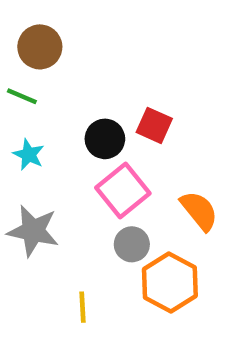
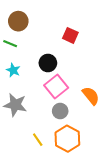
red square: (154, 125) -> (70, 35), moved
orange hexagon: (170, 282) -> (67, 139), moved
yellow line: (82, 307) -> (38, 140), turned -32

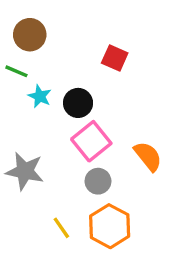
cyan star: (13, 70) -> (40, 96), moved

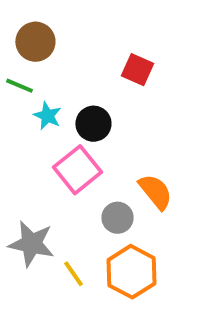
pink square: (91, 141) -> (77, 170), moved
orange semicircle: (148, 156) -> (156, 192), moved
gray star: (25, 171) -> (31, 244), moved

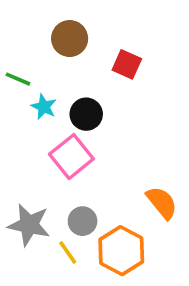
brown circle: (35, 42) -> (70, 39), moved
orange semicircle: (156, 192) -> (162, 203), moved
gray circle: (118, 218) -> (83, 221), moved

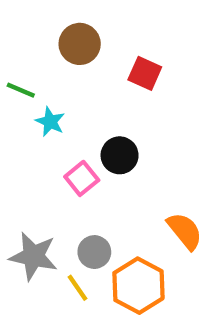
black circle: (86, 114) -> (120, 155), moved
pink square: (71, 157) -> (82, 178), size x0.7

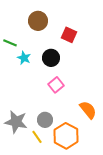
black circle: (120, 155) -> (51, 58), moved
pink square: (82, 178) -> (56, 85), moved

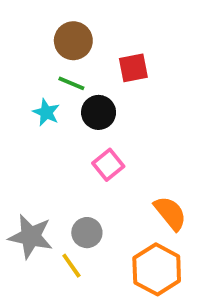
red square: (69, 35) -> (133, 68), turned -35
green line: (10, 43) -> (71, 83), moved
orange hexagon: (66, 136) -> (157, 269), moved

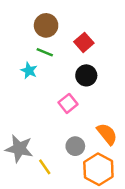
red square: (133, 68) -> (84, 42), turned -30
black circle: (99, 112) -> (86, 75), moved
gray circle: (87, 233) -> (75, 146), moved

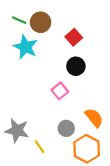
green line: (45, 52) -> (19, 20), moved
cyan star: (29, 71) -> (26, 47), moved, size x1.6

